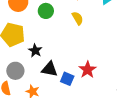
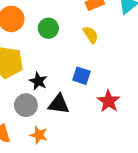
gray circle: (15, 71) -> (26, 105), moved
blue square: (67, 79) -> (81, 76), moved

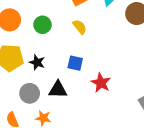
black star: (38, 81) -> (37, 62), moved

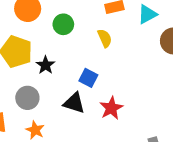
black triangle: (58, 90) -> (74, 103), moved

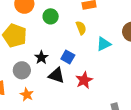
cyan triangle: (147, 14) -> (104, 44), moved
black star: (45, 65) -> (41, 57), moved

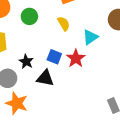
red star: (84, 80) -> (76, 58), moved
orange star: (27, 95) -> (17, 103), size x1.5

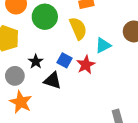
green circle: (29, 16) -> (45, 17), size x1.5
yellow semicircle: (64, 24) -> (78, 28), size x1.5

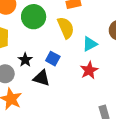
red star: (86, 65) -> (89, 70), moved

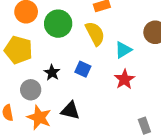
black triangle: (42, 78) -> (70, 110), moved

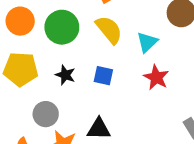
black star: (52, 73) -> (65, 75), moved

